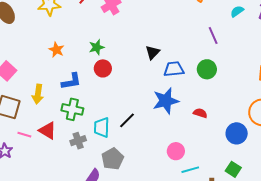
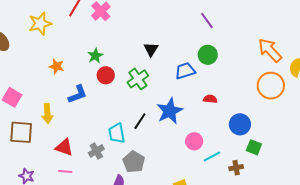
blue trapezoid: (174, 69) -> (185, 71), moved
blue star: (166, 101) -> (170, 111), moved
green cross: (72, 109) -> (138, 79), moved, turned -35
blue circle: (237, 133) -> (240, 124), moved
pink line: (24, 135) -> (65, 171), moved

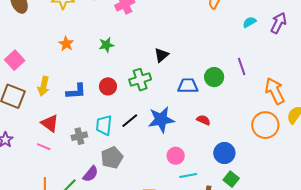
purple line: (207, 20) -> (242, 67), moved
red circle: (106, 75) -> (108, 86), moved
blue L-shape: (78, 94) -> (76, 91), moved

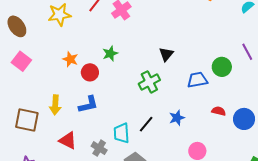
pink square: (15, 60) -> (21, 61), moved
red circle: (108, 86) -> (90, 72), moved
blue star: (161, 120) -> (177, 118), size x0.6
gray cross: (79, 136) -> (99, 148), turned -35
blue circle: (224, 153) -> (244, 119), moved

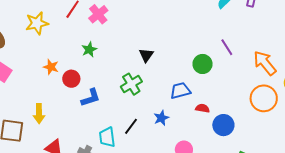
green star: (110, 54) -> (89, 50), moved
blue trapezoid: (197, 80) -> (180, 91), moved
blue L-shape: (88, 104) -> (91, 98), moved
blue circle: (244, 119) -> (223, 125), moved

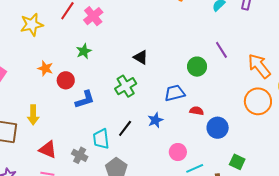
black triangle: (146, 55) -> (141, 57), turned -35

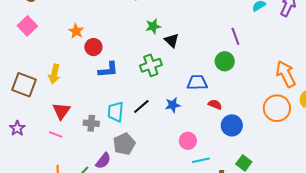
purple line: (221, 50) -> (235, 36), moved
green star: (84, 51) -> (153, 26), moved
red triangle: (48, 150) -> (61, 111), turned 30
gray cross: (80, 155) -> (91, 123), turned -35

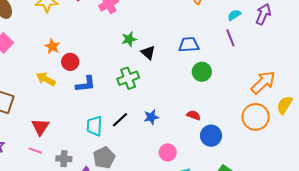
purple line: (235, 36) -> (230, 38), moved
yellow arrow: (54, 74) -> (46, 79), moved, turned 108
orange arrow: (286, 74) -> (263, 82), turned 76
blue trapezoid: (197, 82) -> (189, 45), moved
gray cross: (91, 123) -> (64, 159), moved

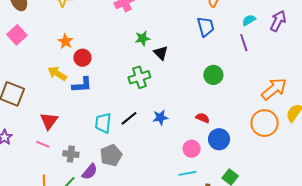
blue trapezoid: (189, 45) -> (206, 27), moved, turned 75
blue L-shape: (86, 84) -> (82, 85), moved
pink circle: (168, 152) -> (192, 149), moved

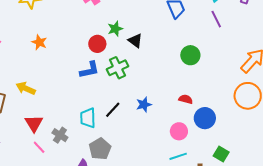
red circle: (82, 58) -> (97, 44), moved
yellow arrow: (57, 74) -> (26, 88), moved
blue L-shape: (82, 85) -> (90, 70), moved
pink line: (43, 144) -> (39, 147), moved, turned 32
gray cross: (71, 154) -> (60, 135), moved, turned 35

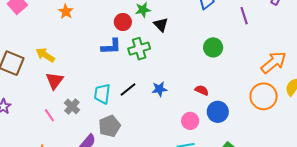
red triangle: (34, 123) -> (55, 81), moved

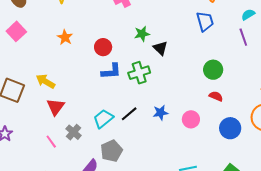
red circle: (123, 22) -> (103, 47), moved
red semicircle: (202, 90) -> (216, 96), moved
cyan trapezoid: (102, 94) -> (103, 119), turned 45
blue circle: (218, 112) -> (230, 128), moved
pink circle: (190, 121) -> (191, 119), moved

